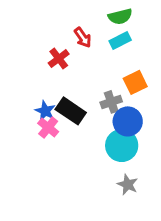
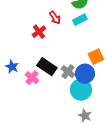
orange square: (135, 82) -> (96, 57), moved
gray cross: (111, 102) -> (68, 72), moved, turned -32
blue star: (45, 111) -> (12, 67), moved

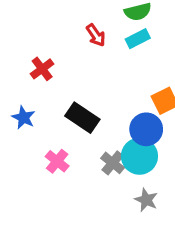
red cross: (39, 32) -> (42, 69), moved
gray cross: (68, 72) -> (113, 163), moved
pink cross: (32, 78) -> (57, 161), moved

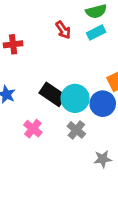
red cross: (42, 69) -> (13, 44), moved, turned 30
cyan circle: (139, 156) -> (75, 98), moved
gray star: (146, 200) -> (103, 159), turned -30

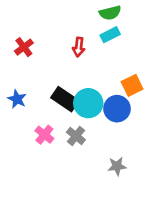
red arrow: (63, 30) -> (79, 47), moved, turned 42
red cross: (13, 44) -> (24, 47), turned -30
gray cross: (76, 130) -> (76, 136), moved

